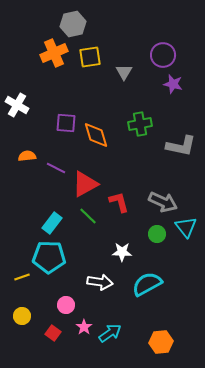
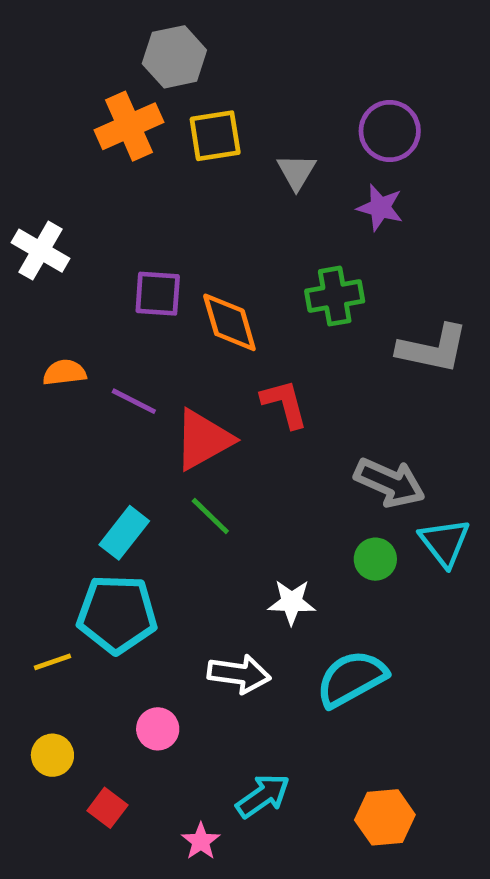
purple star: (173, 84) -> (380, 208), moved
red L-shape: (119, 202) -> (284, 404), moved
pink star: (84, 327) -> (201, 841), moved
red square: (53, 333) -> (107, 808), moved

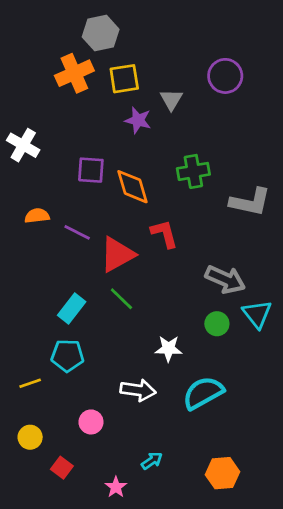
purple star: (380, 208) -> (138, 120), moved
cyan pentagon: (117, 614) -> (67, 356), size x0.7
cyan arrow: (263, 796) -> (152, 461), size x0.7

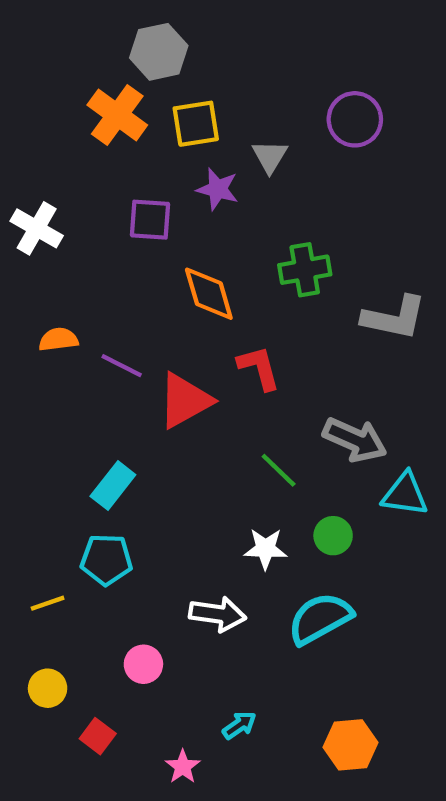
orange cross: (74, 73) -> (117, 115), turned -30
purple square: (91, 170) -> (150, 220), moved
green line: (121, 299) -> (279, 470), moved
cyan triangle: (257, 314) -> (405, 494), turned -44
green circle: (217, 324) -> (333, 536), moved

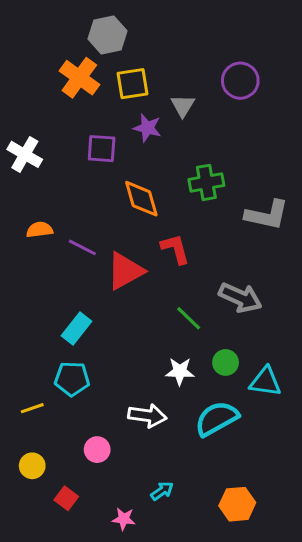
cyan triangle: (405, 494) -> (265, 382), moved
pink star: (183, 767) -> (124, 519), turned -30

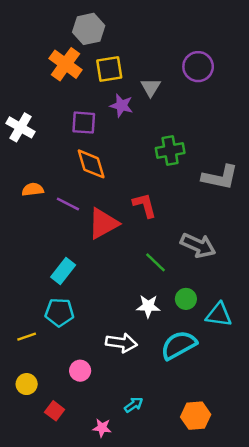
orange diamond: (141, 199) -> (91, 164), moved

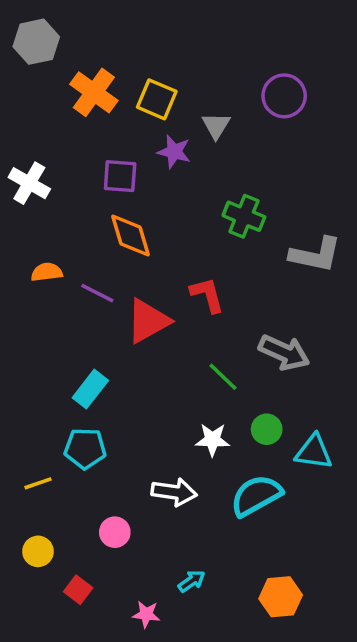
gray hexagon: (89, 29) -> (36, 42), moved
yellow square: (109, 69) -> (157, 99), turned 32
green cross: (170, 151) -> (244, 216), turned 32

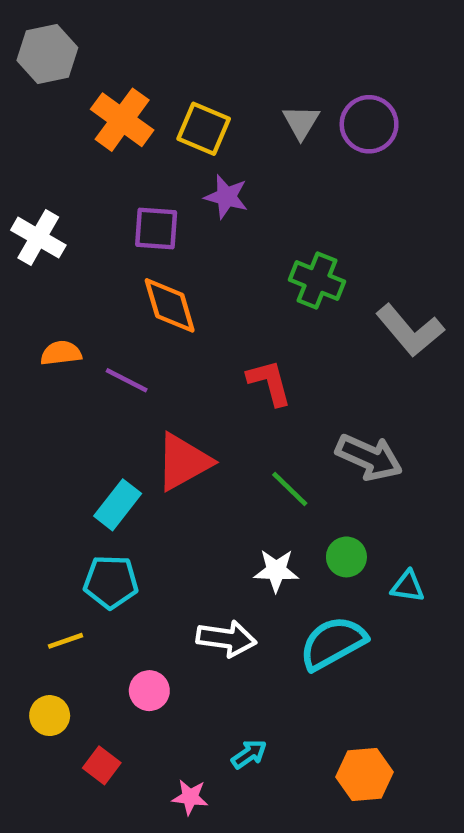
gray triangle: (216, 126) -> (301, 122), moved
gray L-shape: (316, 255) -> (410, 330), turned 38
red triangle: (148, 321) -> (183, 462), moved
cyan triangle: (314, 452) -> (408, 586), size x0.7
yellow line: (38, 483) -> (65, 641), moved

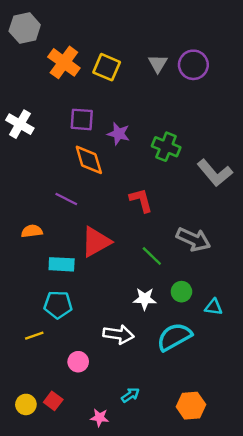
purple star: (226, 197) -> (119, 134), moved
orange semicircle: (61, 353) -> (32, 231), moved
cyan rectangle: (118, 505) -> (62, 264), turned 55
yellow circle: (50, 716) -> (26, 404), moved

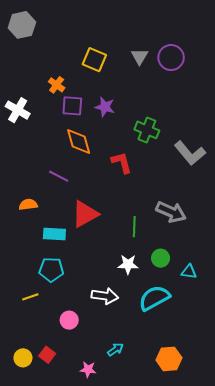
orange cross: (64, 62) -> (57, 85), moved, size x0.6
purple star: (119, 134) -> (105, 107), moved
red L-shape: (141, 200) -> (122, 163), moved
green line: (152, 256) -> (134, 227), turned 48

